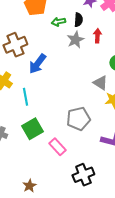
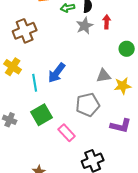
blue arrow: (37, 64) -> (57, 73), moved
gray triangle: (100, 83) -> (104, 76), moved, turned -42

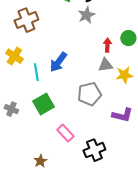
red arrow: (107, 22) -> (107, 45), moved
pink rectangle: (67, 133) -> (65, 133), moved

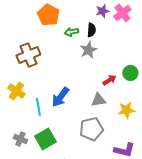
red arrow: (107, 45) -> (109, 80), turned 56
gray triangle: (105, 65) -> (98, 100), moved
gray cross: (11, 109) -> (20, 139), moved

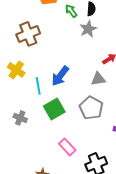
green arrow: (71, 32) -> (71, 11), turned 64
gray pentagon: (91, 129) -> (91, 108), turned -30
green square: (45, 139) -> (54, 109), moved

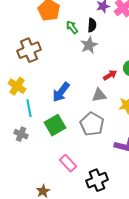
cyan line: (38, 86) -> (29, 108), moved

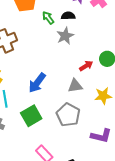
black semicircle: (92, 25) -> (68, 16), turned -96

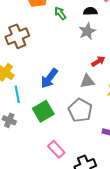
black semicircle: (68, 16) -> (90, 11), moved
gray star: (65, 36) -> (87, 31), moved

